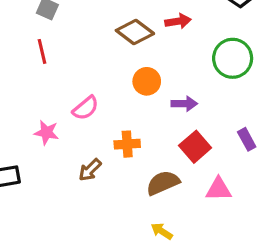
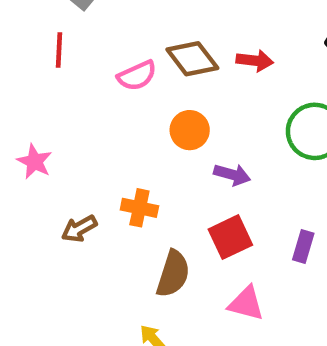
pink semicircle: (86, 108) -> (137, 76), moved
purple rectangle: (247, 139) -> (303, 247), turned 30
brown semicircle: (163, 183) -> (173, 274), turned 116

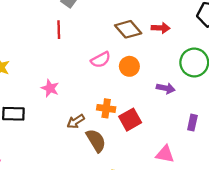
pink semicircle: (137, 76) -> (101, 60), moved
purple arrow: (232, 175) -> (166, 88), moved
red square: (230, 237) -> (130, 120), moved
brown semicircle: (173, 274) -> (96, 141), moved, turned -45

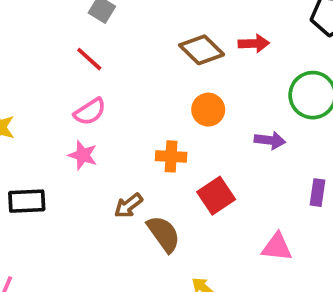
red line: (59, 30) -> (89, 59), turned -42
pink semicircle: (101, 60) -> (90, 112), moved
orange cross: (106, 108) -> (171, 156), moved

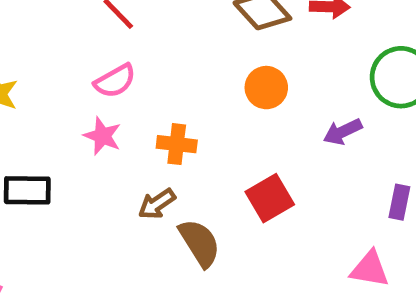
purple arrow: (270, 140) -> (343, 132), turned 144
orange cross: (171, 156) -> (177, 144), moved
pink triangle: (277, 247) -> (370, 269), moved

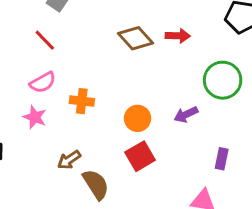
orange circle: (266, 88) -> (138, 118), moved
orange cross: (177, 144) -> (82, 101), moved

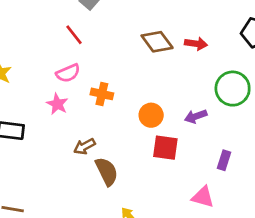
red square: (140, 156) -> (165, 148), moved, turned 32

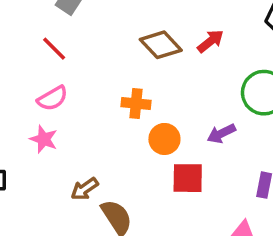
red arrow: (196, 44) -> (211, 41), turned -40
orange cross: (102, 94) -> (136, 103), moved

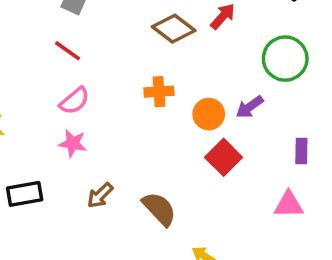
orange circle: (164, 139) -> (209, 114), moved
red square: (188, 178) -> (224, 157), turned -36
brown arrow: (85, 189) -> (100, 195), moved

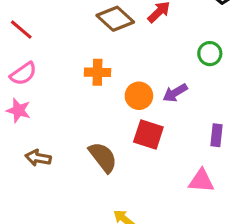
green circle: (285, 59) -> (210, 54), size x0.6
red square: (224, 157) -> (148, 134), turned -32
brown arrow: (100, 195) -> (38, 158), turned 50
brown semicircle: (159, 209) -> (103, 157), moved

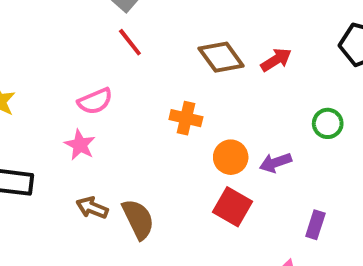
red line: (21, 30) -> (130, 42), moved
brown semicircle: (103, 157) -> (138, 219), moved

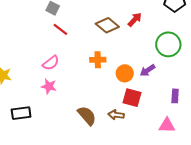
green circle: (328, 123) -> (168, 44), size x1.6
brown arrow: (92, 208) -> (116, 115), moved

